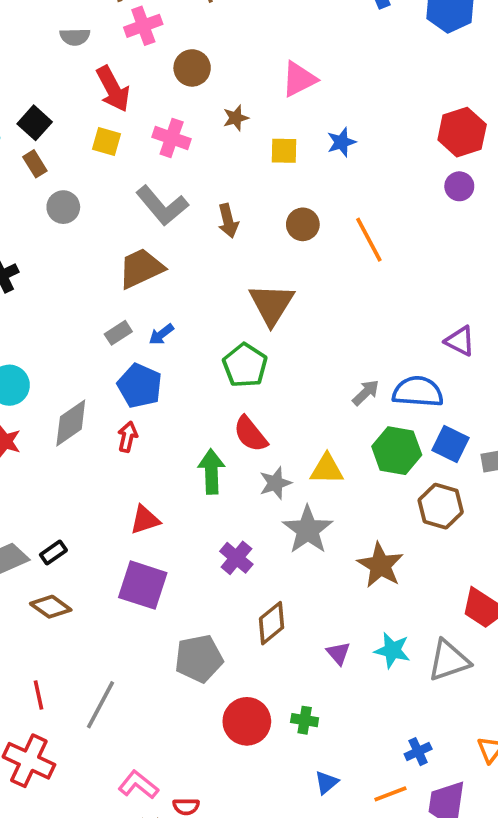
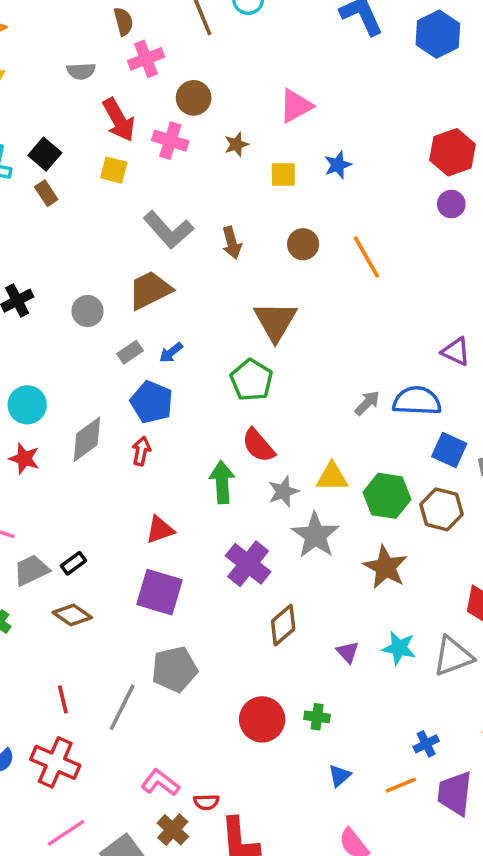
pink cross: (172, 138) -> (170, 141), moved
gray circle: (63, 207) -> (87, 311), moved
green hexagon: (397, 451) -> (387, 496), moved
purple cross: (236, 558) -> (248, 564), size x1.4
gray pentagon: (199, 659) -> (174, 669), moved

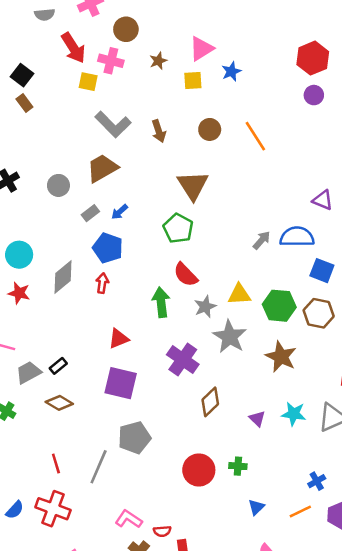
pink triangle: (296, 106) -> (201, 49), moved
yellow square: (114, 170) -> (88, 82), moved

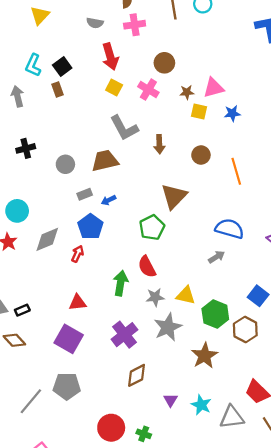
brown circle: (126, 29) -> (164, 63), moved
pink cross: (111, 61) -> (148, 90), moved
brown star: (158, 61) -> (187, 92), moved
blue semicircle: (297, 237) -> (230, 229), moved

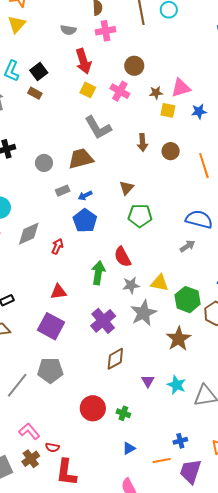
brown rectangle: (58, 90) -> (35, 93), turned -40
brown arrow: (159, 144) -> (142, 142), moved
brown triangle: (174, 196) -> (126, 188), moved, size x0.6
blue pentagon: (90, 227) -> (85, 221), moved
green pentagon: (152, 227) -> (140, 216), moved, turned 30

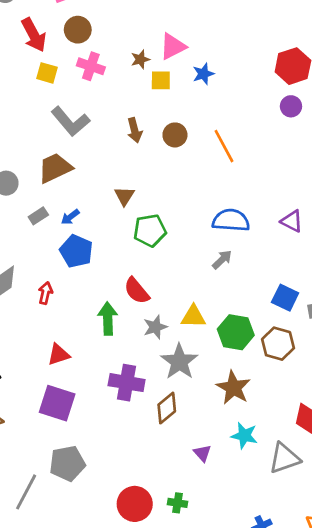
brown circle: (134, 66) -> (78, 30), moved
purple cross: (103, 321) -> (127, 383), turned -30
brown diamond: (115, 359) -> (167, 408), moved
cyan star: (177, 385) -> (244, 436), moved

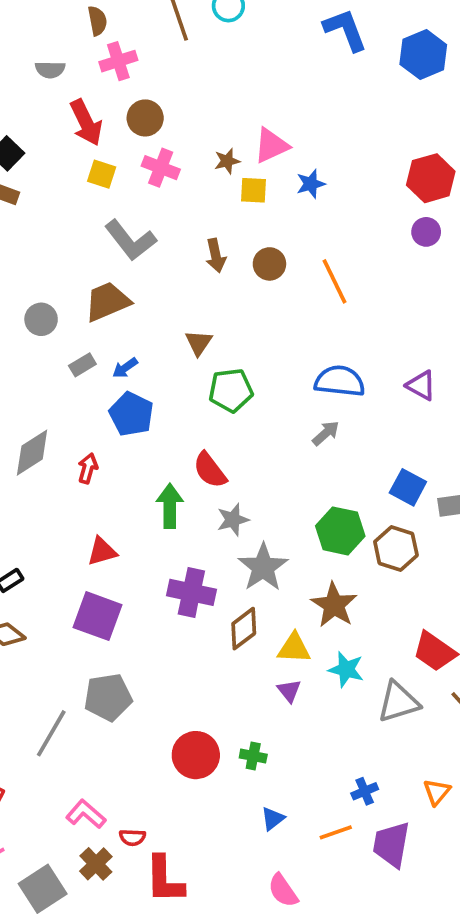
yellow triangle: (193, 317) -> (294, 648), moved

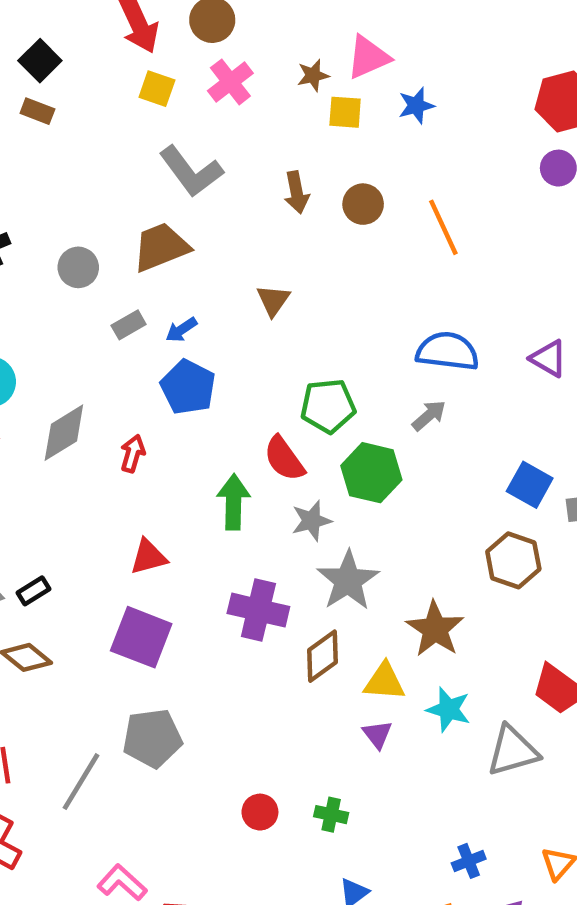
pink cross: (161, 168) -> (230, 82), turned 30
green pentagon: (231, 390) -> (328, 406), moved
green hexagon: (340, 531) -> (371, 473), moved
red circle: (196, 755) -> (260, 812), size x0.6

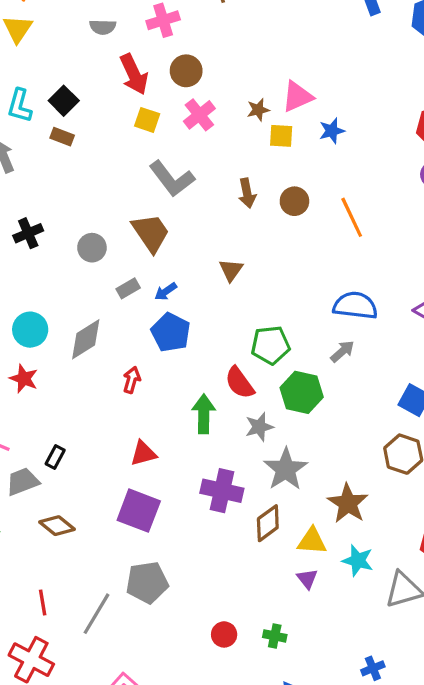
brown trapezoid: (161, 247) -> (151, 233), turned 78
gray diamond: (64, 433) -> (86, 339), moved
black rectangle: (34, 591) -> (55, 457), moved, turned -30

